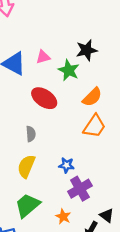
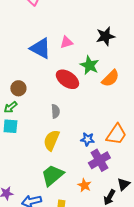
green star: (69, 70) -> (89, 65), moved
orange trapezoid: (94, 126) -> (116, 134), moved
black triangle: (107, 215) -> (123, 184), turned 40

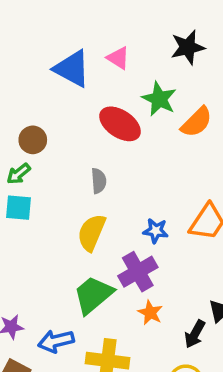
pink triangle: (66, 42) -> (118, 58), turned 48
purple cross: (99, 160) -> (138, 272), moved

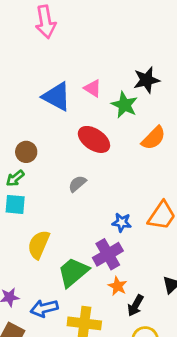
green star: (159, 99) -> (124, 105), moved
gray semicircle: (99, 181) -> (77, 184), turned -126
yellow semicircle: (92, 232) -> (39, 245), moved
black arrow: (195, 334) -> (135, 305), moved

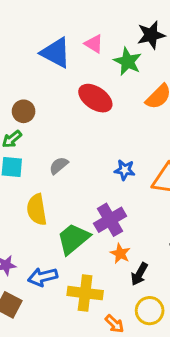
gray semicircle: (77, 184) -> (59, 166), moved
blue star: (122, 222) -> (125, 170), moved
yellow semicircle: (39, 245) -> (37, 209), turned -32

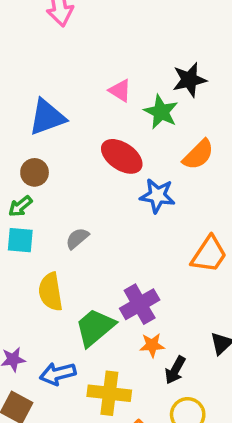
blue triangle: (56, 53) -> (47, 117), moved, turned -48
blue star: (125, 170) -> (157, 196), moved, size x1.4
orange star: (120, 253) -> (152, 345), turned -30

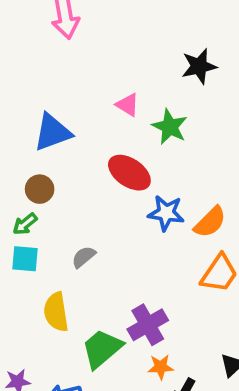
black star: (189, 80) -> (199, 66), moved
orange semicircle: (198, 155) -> (210, 222), moved

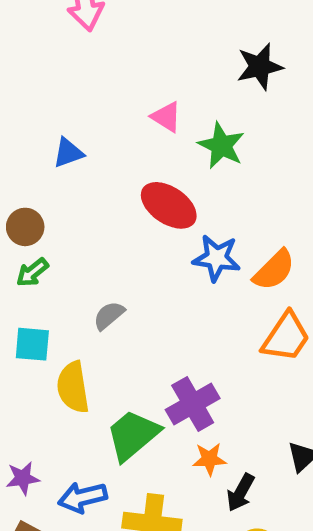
blue triangle: (52, 132) -> (68, 153), size x0.6
brown circle: (40, 189) -> (25, 227), moved
cyan square: (25, 259) -> (32, 344), moved

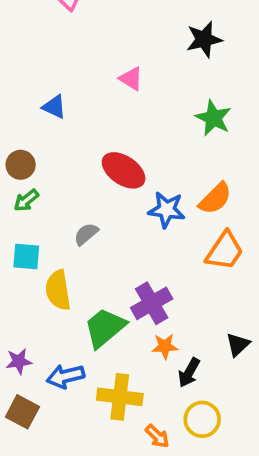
green star: (221, 146) -> (213, 118), moved
blue triangle: (68, 153) -> (54, 107), turned 45
red ellipse: (169, 205) -> (124, 170), moved
blue star: (217, 258) -> (167, 210), moved

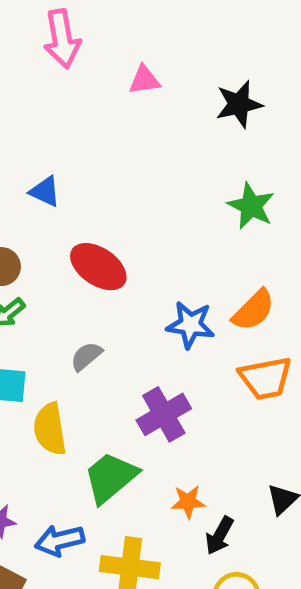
pink triangle: (131, 79) -> (144, 80), moved, turned -40
red ellipse: (124, 170) -> (98, 267), moved
orange trapezoid: (225, 251) -> (266, 378), turned 45
purple cross: (152, 303) -> (164, 414), moved

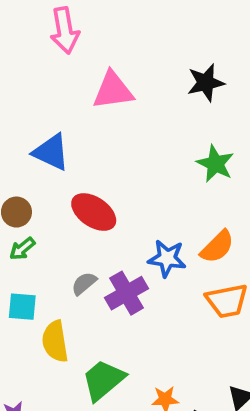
pink triangle: (144, 80) -> (113, 90), moved, size x1.6
blue triangle: (45, 191) -> (51, 152), size x1.5
purple cross: (164, 414) -> (127, 293), moved

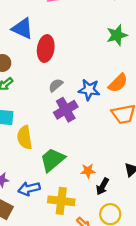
green star: (215, 164) -> (117, 35), turned 30
red ellipse: (94, 212) -> (46, 49), moved, turned 65
gray semicircle: (84, 283) -> (56, 85), moved

